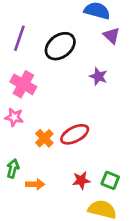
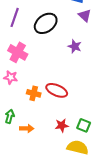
red ellipse: (75, 134) -> (57, 90), turned 50
orange cross: (44, 138) -> (34, 93), turned -32

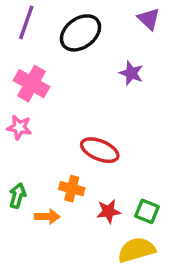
orange cross: (34, 93) -> (72, 189), moved
yellow semicircle: (78, 147) -> (136, 250), turned -30

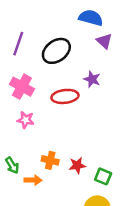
pink star: (19, 127) -> (26, 120), moved
red ellipse: (100, 150) -> (65, 96), moved, turned -30
green arrow: (18, 196) -> (12, 165), turned 133
red star: (108, 211) -> (77, 165), moved

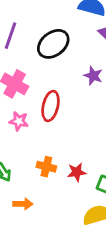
red ellipse: (65, 96) -> (51, 106), moved, turned -70
orange arrow: (33, 180) -> (23, 204), moved

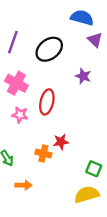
red star: (77, 172) -> (61, 142), moved

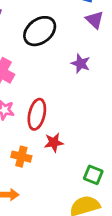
red ellipse: (47, 102) -> (37, 114), moved
orange cross: (43, 153) -> (21, 157), moved

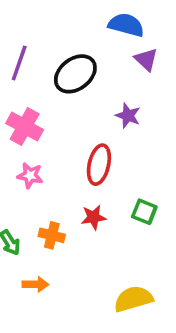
red ellipse: (37, 114) -> (99, 165), moved
green square: (93, 175) -> (144, 212), moved

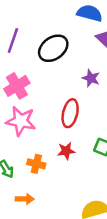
pink cross: (25, 126) -> (17, 86), turned 30
pink star: (30, 175) -> (21, 121), size x1.6

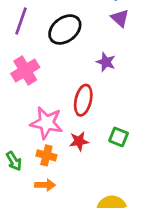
pink star: (21, 121) -> (46, 123), moved
orange arrow: (25, 199) -> (45, 185), moved

